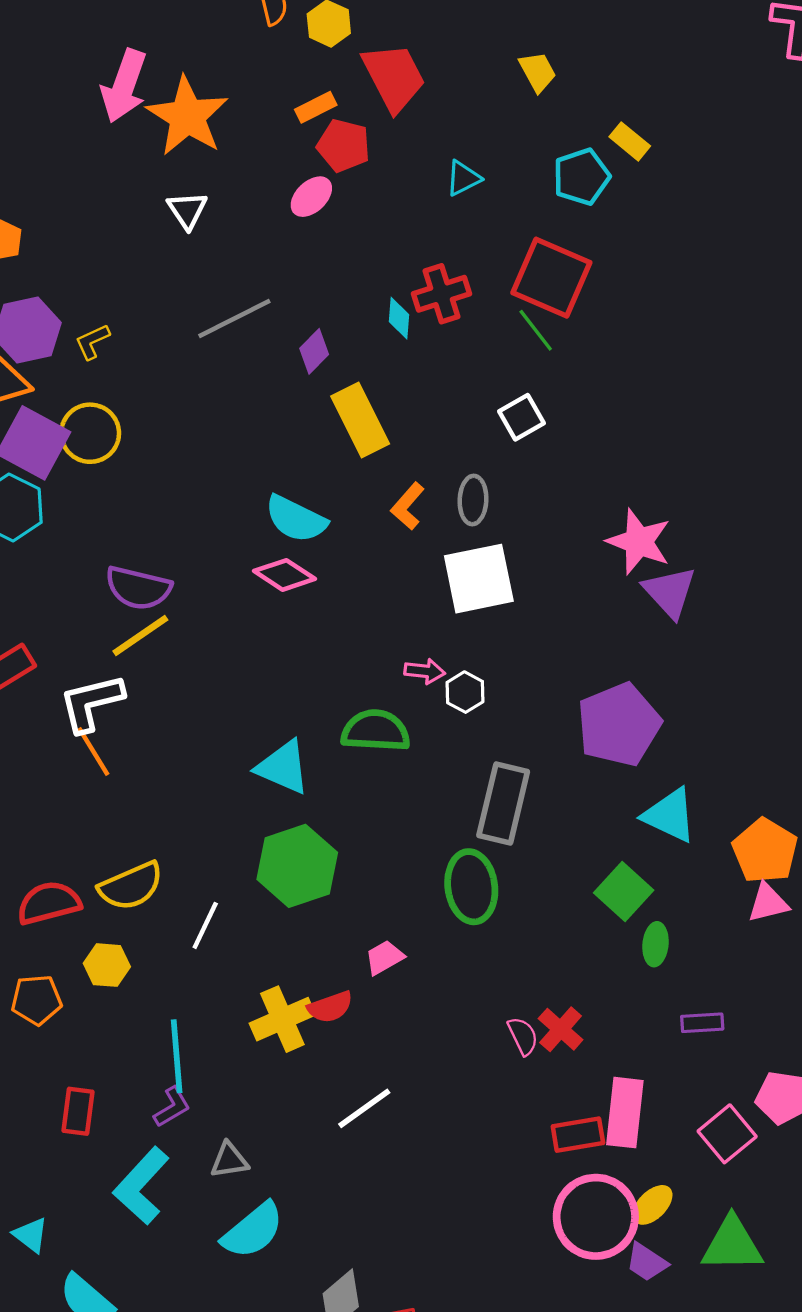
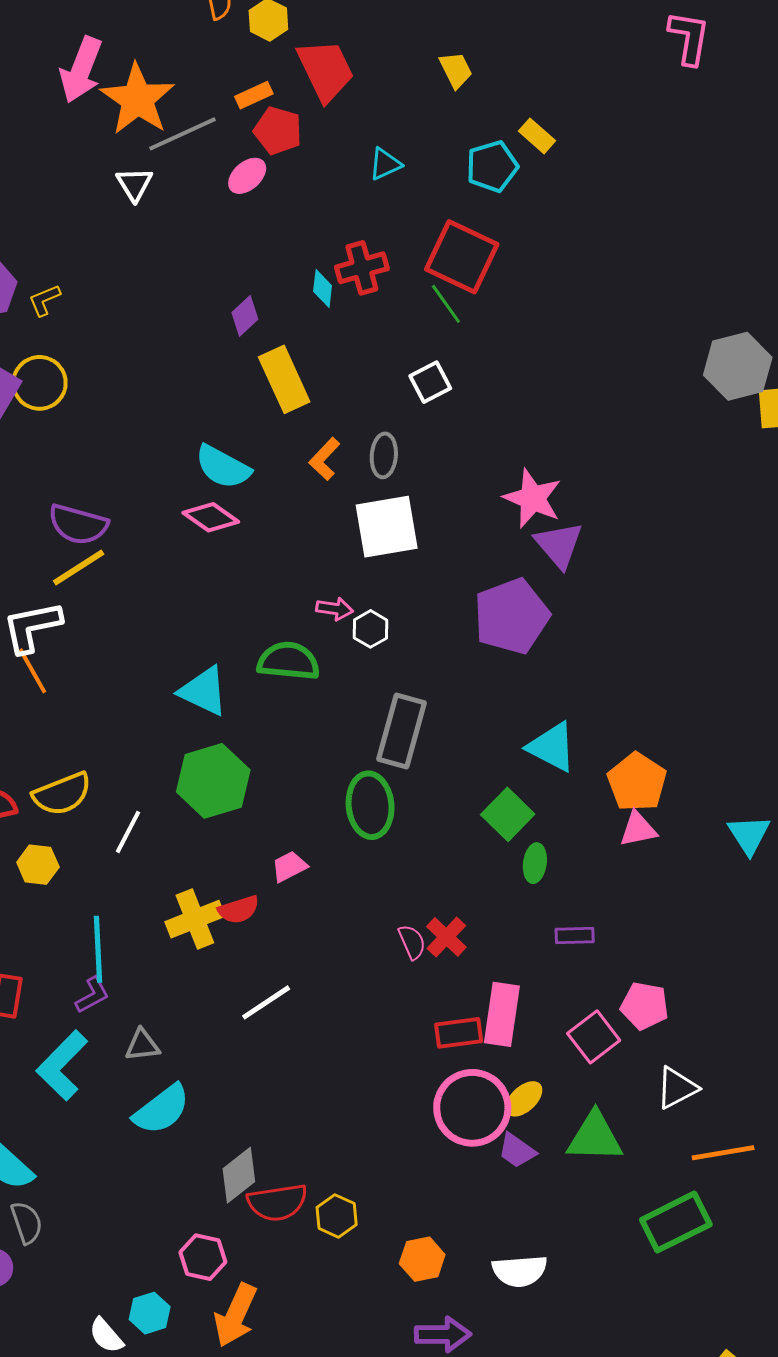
gray line: (234, 318) -> (183, 134), moved
purple pentagon: (619, 725) -> (511, 616), moved

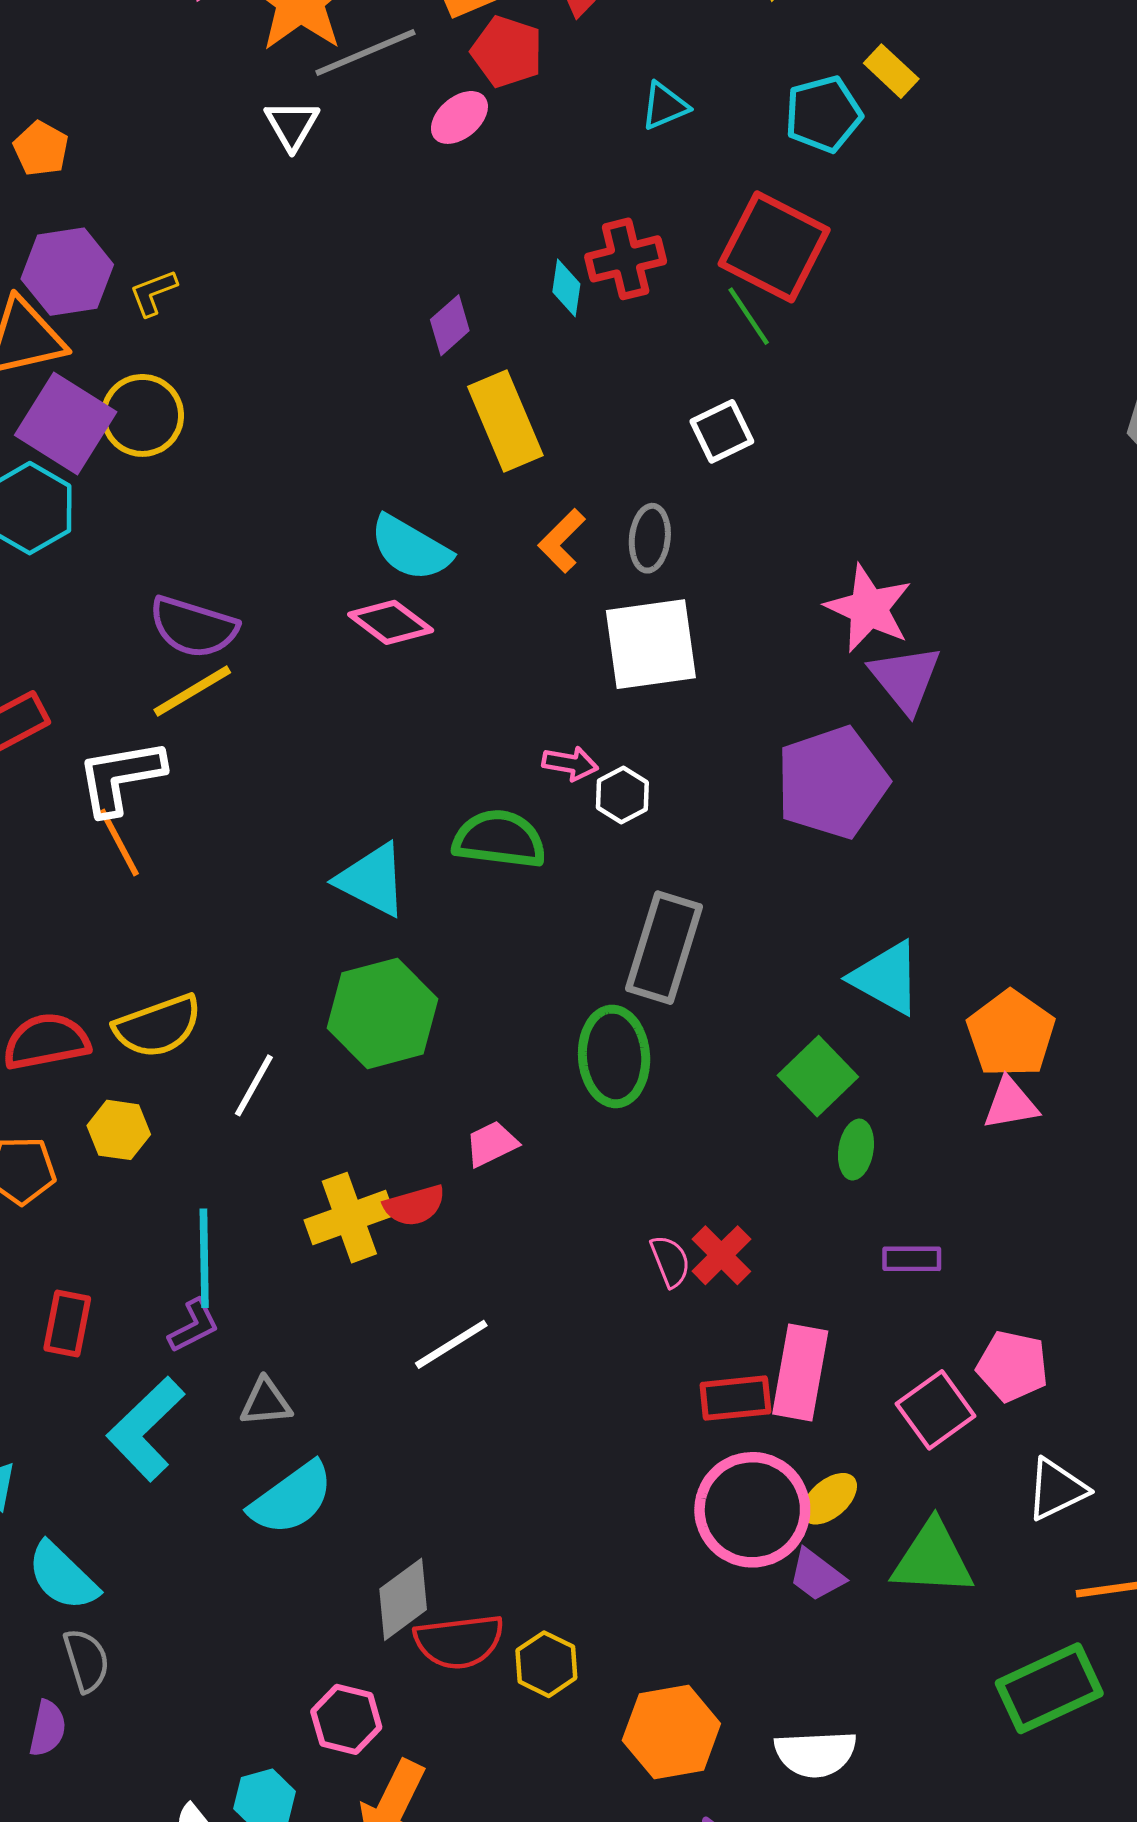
orange hexagon: (422, 1259) -> (671, 1732), size x1.4

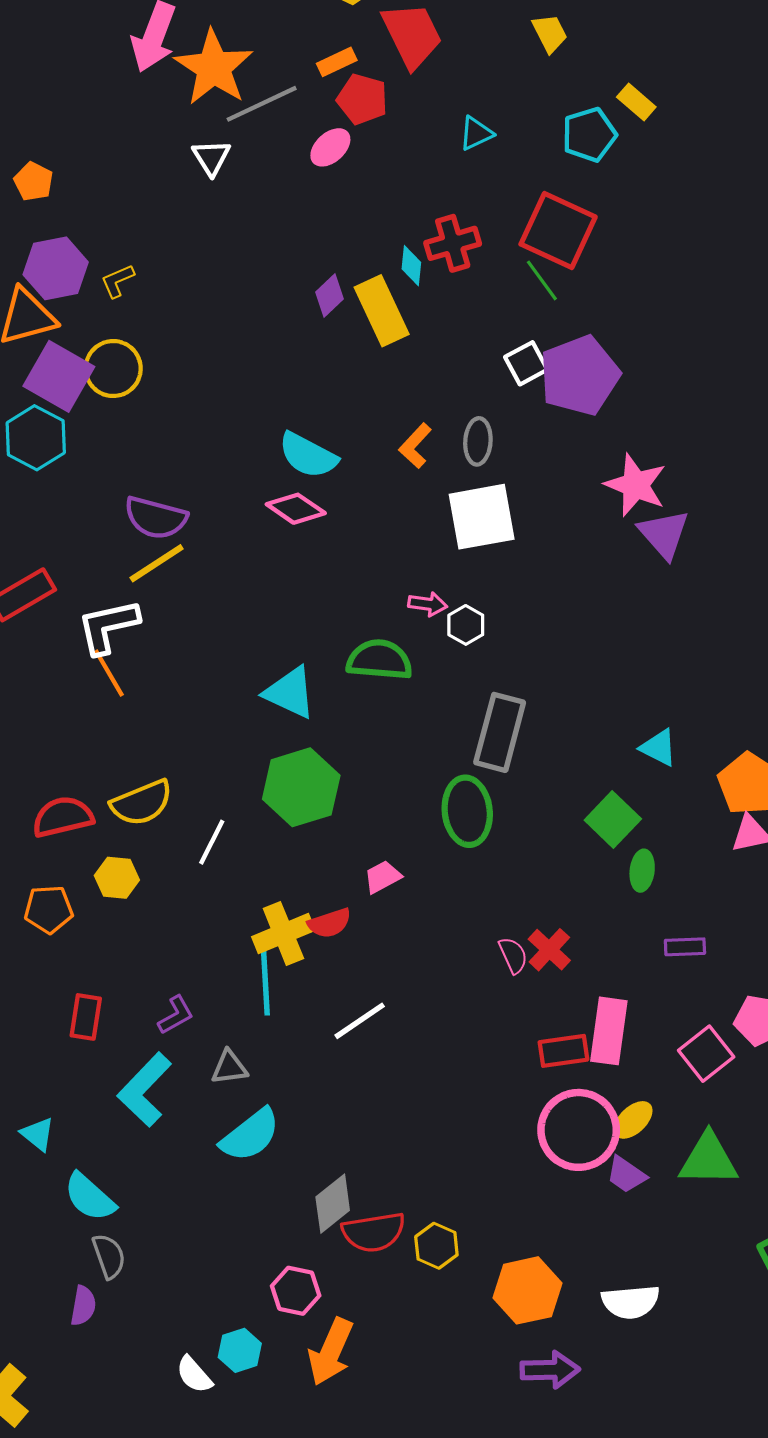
yellow rectangle: (505, 421) -> (382, 311), moved
purple pentagon: (832, 782) -> (580, 375), moved
cyan triangle: (886, 978) -> (659, 748), size x0.7
cyan line: (204, 1258) -> (265, 980), moved

